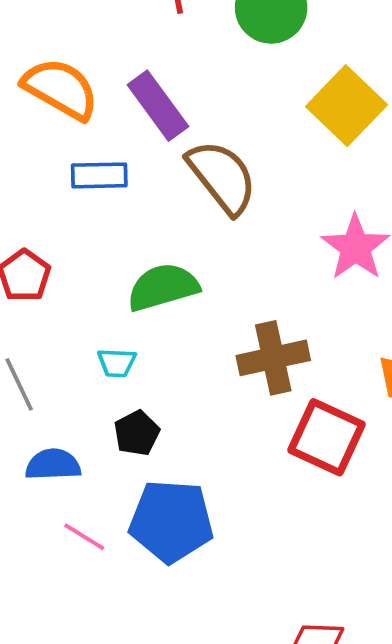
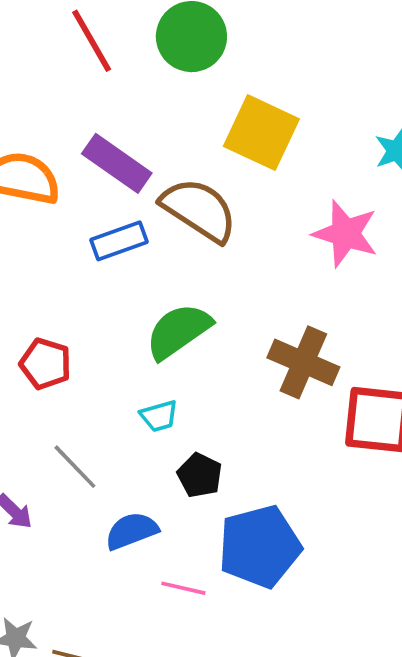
yellow square: (346, 106) -> (261, 133), moved
blue rectangle: (99, 175) -> (119, 241), moved
brown cross: (273, 358) -> (303, 362), turned -36

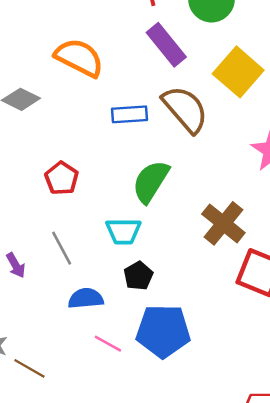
purple rectangle: (117, 163) -> (166, 45), moved
green semicircle: (178, 331) -> (151, 182), turned -39
cyan trapezoid: (159, 416) -> (123, 231), size x1.4

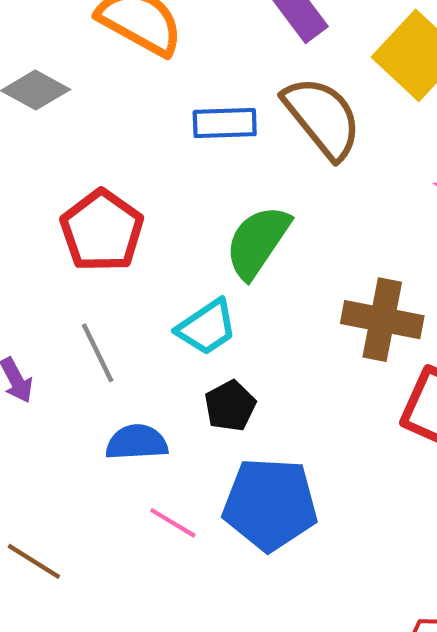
red pentagon: (62, 178) -> (102, 231), size x1.4
brown cross: (223, 223) -> (382, 320), turned -30
cyan trapezoid: (123, 231) -> (207, 327), turned -36

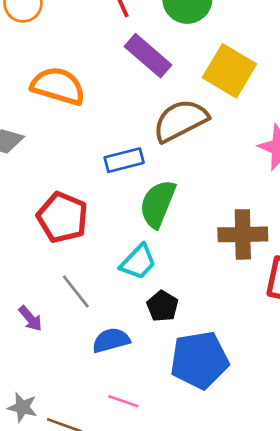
brown semicircle: (322, 117) -> (180, 121), turned -66
blue rectangle: (225, 123) -> (124, 160), moved
pink line: (173, 523) -> (123, 401), moved

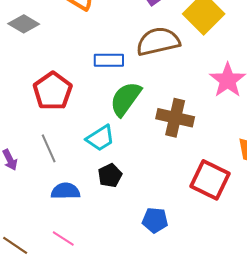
brown cross: (243, 234) -> (175, 118), moved
blue pentagon: (199, 360) -> (155, 220), moved, size x0.6

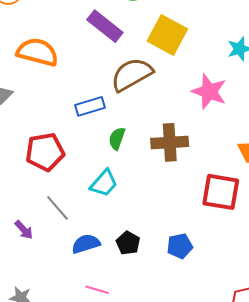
red pentagon: (53, 91) -> (45, 152), turned -30
green semicircle: (126, 99) -> (117, 139), size x0.6
black pentagon: (110, 176) -> (128, 243), moved

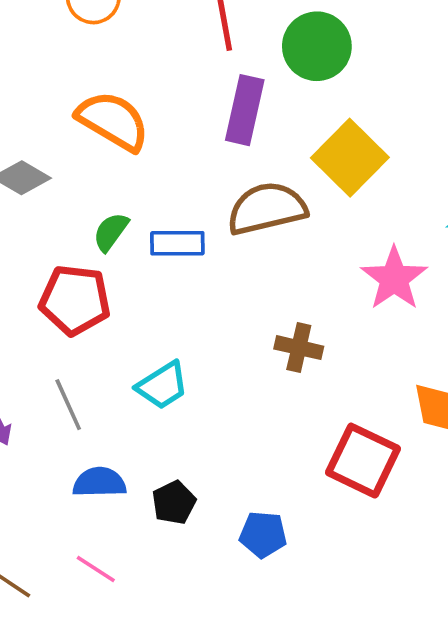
purple rectangle: (105, 26) -> (245, 110), turned 48
green semicircle: (117, 139) -> (111, 232), moved
brown cross: (170, 142) -> (299, 348), size x0.7

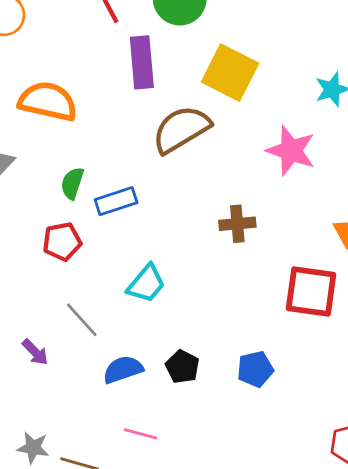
blue rectangle: (177, 243) -> (116, 201), moved
red pentagon: (75, 300) -> (62, 242), size x0.7

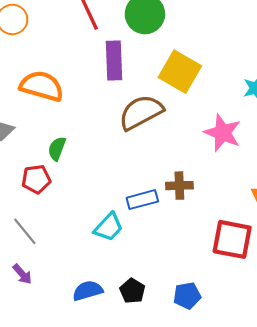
blue rectangle: (116, 201) -> (142, 200), moved
red pentagon: (62, 242) -> (36, 179), moved
gray line: (82, 320) -> (25, 231), moved

